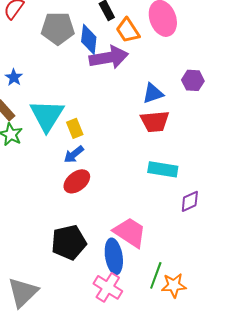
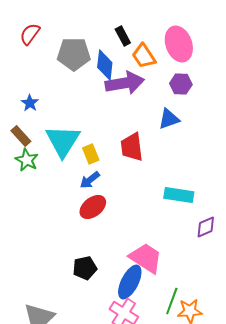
purple hexagon: (193, 80) -> (181, 84), moved
red trapezoid: (155, 121) -> (132, 147), moved, turned 88
black pentagon: (69, 242) -> (85, 268), size x0.7
blue ellipse: (114, 256) -> (130, 282), turned 36

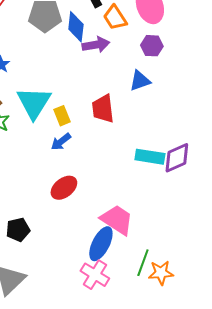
purple arrow: (125, 83) -> (96, 45), size x0.7
red ellipse: (93, 207) -> (64, 188), moved
purple diamond: (206, 227) -> (177, 158), moved, size x1.4
black pentagon: (85, 268) -> (18, 230), moved

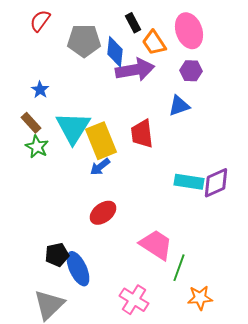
purple arrow: (96, 45) -> (135, 70), size x1.4
yellow rectangle: (62, 116) -> (101, 141), size x1.8
blue ellipse: (101, 244) -> (78, 269), moved, turned -52
green line: (143, 263) -> (179, 268), moved

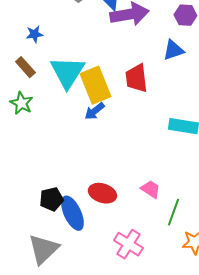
blue star: (40, 90) -> (34, 34), turned 30
green star: (37, 147) -> (21, 103), moved
red ellipse: (103, 213) -> (102, 193), moved, turned 56
pink trapezoid: (156, 245) -> (150, 189), size x0.6

